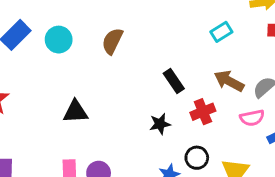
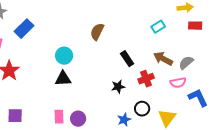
cyan circle: (59, 40) -> (64, 56), moved
brown semicircle: (112, 41) -> (97, 32), moved

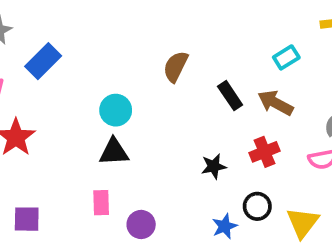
black rectangle: (127, 59) -> (230, 96), moved
brown arrow: (163, 59) -> (275, 103), moved
pink rectangle: (59, 117) -> (101, 203), moved

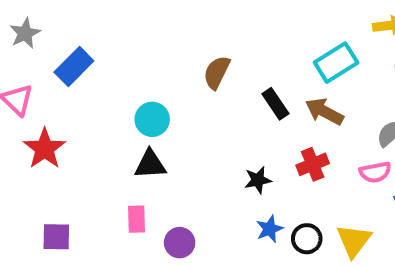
cyan rectangle: (286, 57) -> (336, 63), size x1.5
black circle: (257, 206) -> (307, 239), moved
blue star: (225, 226) -> (270, 229), moved

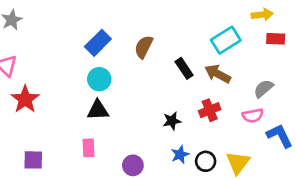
blue rectangle: (74, 67) -> (98, 43), moved
purple circle: (180, 243) -> (133, 165), moved

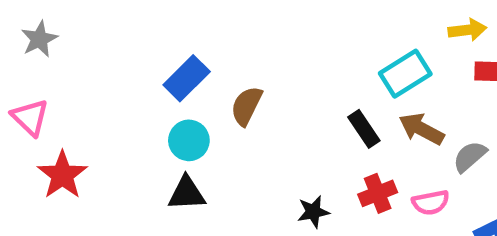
brown semicircle: (144, 47) -> (246, 106), moved
black rectangle: (184, 68) -> (364, 129), moved
brown arrow: (218, 74) -> (421, 129), moved
pink semicircle: (253, 116) -> (431, 203), moved

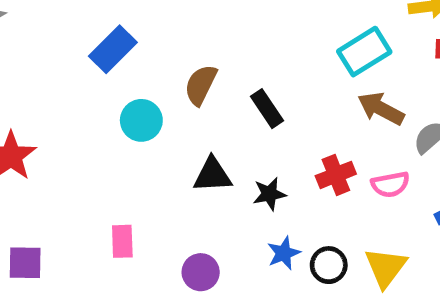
blue rectangle: (187, 78) -> (113, 49), moved
black rectangle: (364, 129) -> (267, 109), moved
black triangle: (187, 193) -> (212, 175), moved

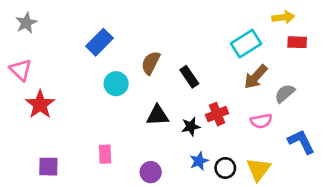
brown arrow: (381, 109) -> (256, 77), turned -76
red cross: (336, 175) -> (217, 114), moved

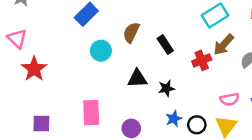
red cross: (217, 114) -> (202, 60), moved
pink semicircle: (261, 121) -> (230, 99), moved
pink rectangle: (105, 154) -> (91, 113), size x1.5

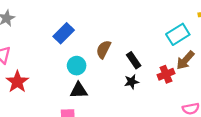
black triangle: (137, 79) -> (79, 90), moved
black star: (166, 88) -> (132, 82), moved

